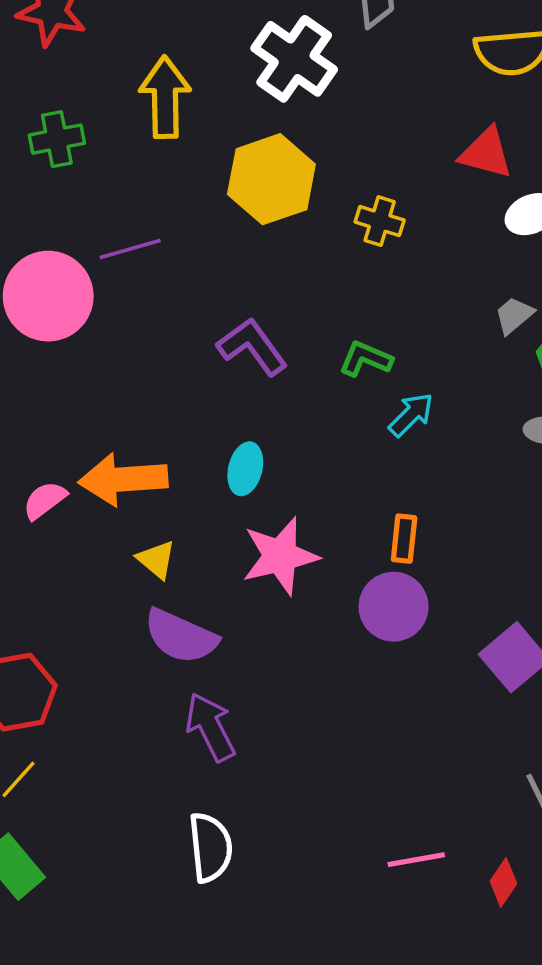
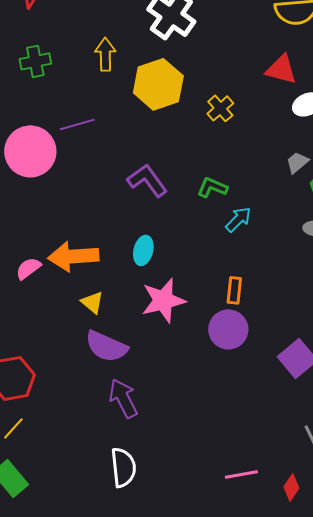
yellow arrow: (165, 97) -> (105, 54), moved, size x0.7
yellow cross: (380, 221) -> (220, 108), turned 32

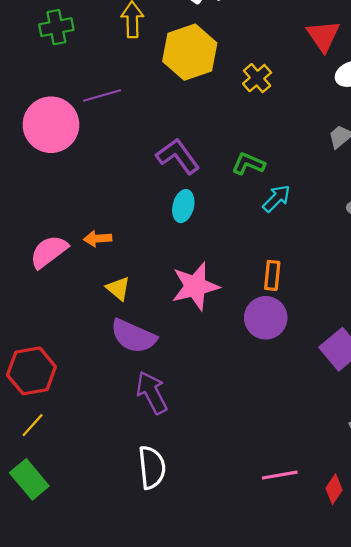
red triangle: (281, 69) -> (323, 36), turned 40
cyan ellipse: (143, 250) -> (183, 206), moved
orange arrow: (73, 256) -> (98, 239), size x0.5
pink semicircle: (28, 268) -> (49, 252), size x1.4

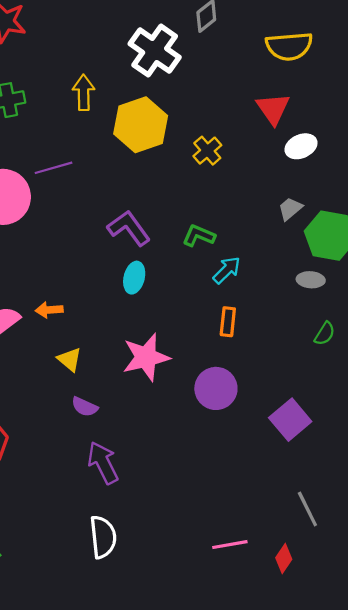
orange rectangle: (272, 275) -> (228, 322), moved
purple semicircle: (133, 336) -> (85, 407), size x0.6

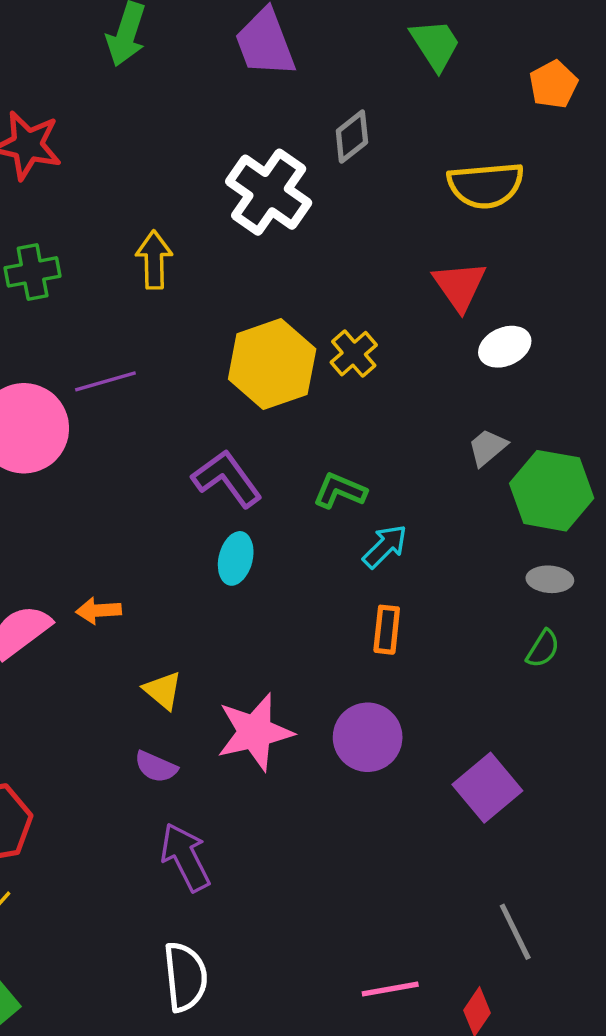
yellow hexagon: (141, 125) -> (272, 364), moved
gray ellipse: (311, 280) -> (550, 579), moved
pink star: (146, 357) -> (255, 732), moved
yellow triangle: (70, 359) -> (163, 690), moved

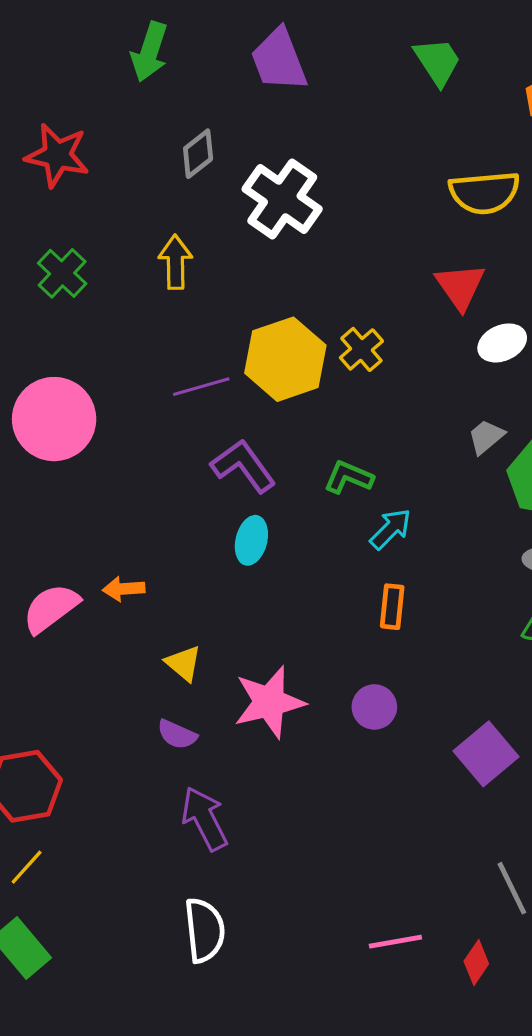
gray diamond: (352, 137) -> (198, 154), moved
green cross: (33, 272) -> (62, 273), turned -36
purple line: (105, 381) -> (201, 387), moved
purple circle: (368, 737) -> (374, 707), size x0.7

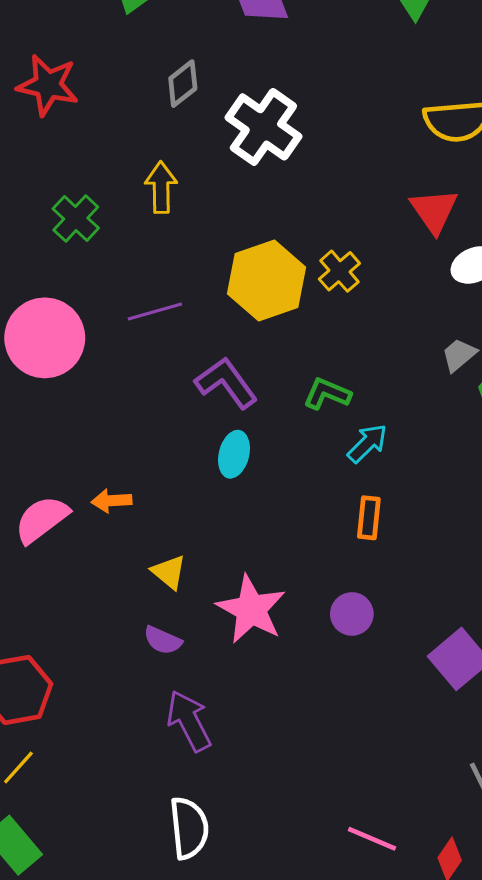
green cross: (62, 273) -> (76, 218), moved
purple line: (201, 387) -> (155, 312), moved
pink star: (269, 702) -> (251, 609), turned -30
pink line: (395, 942) -> (372, 839), turned 33

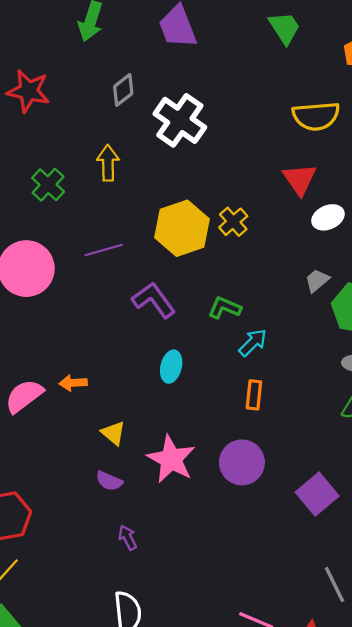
cyan ellipse: (234, 454) -> (171, 367), moved
purple circle: (352, 614) -> (242, 462), size x1.5
purple arrow: (189, 721) -> (128, 538), size x0.6

